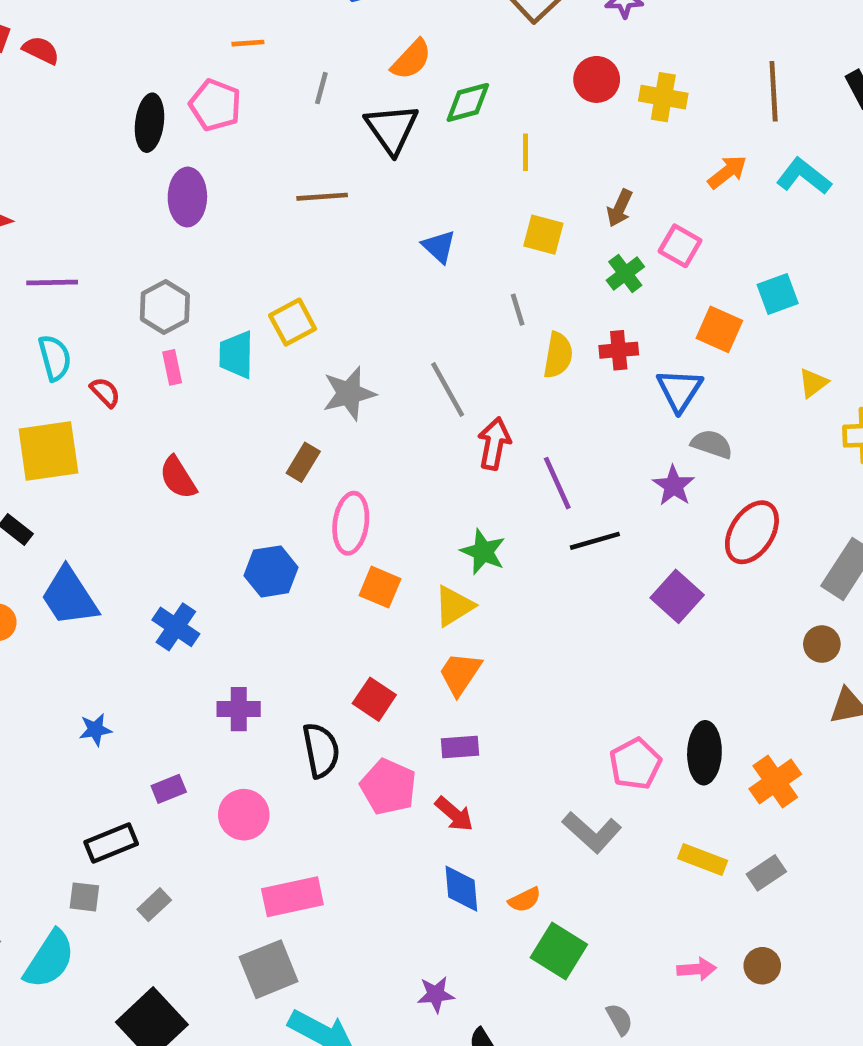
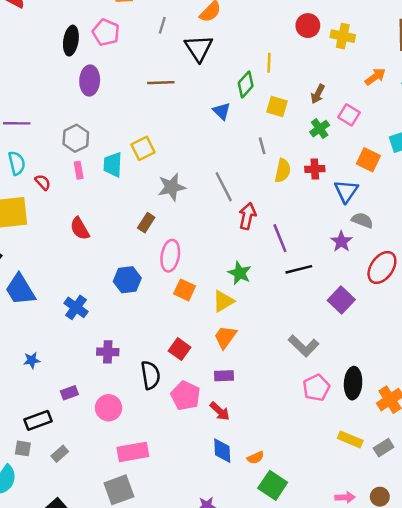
green diamond: (468, 102) -> (246, 84), moved, turned -35
gray L-shape: (592, 832) -> (304, 346), moved

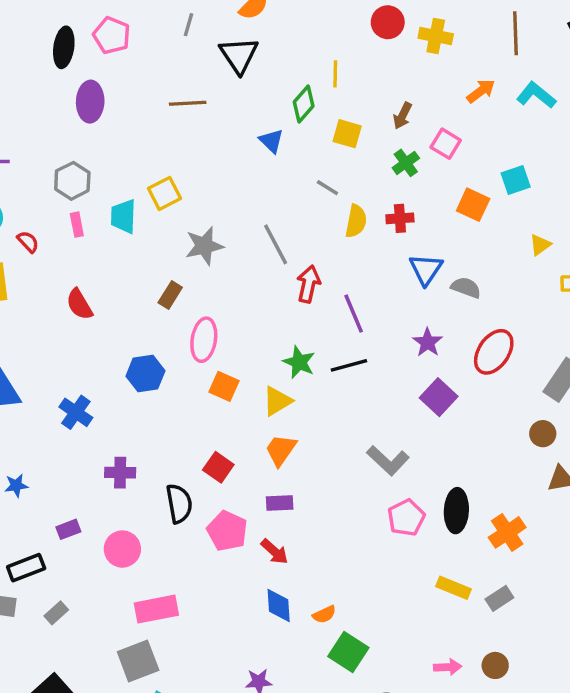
gray line: (262, 146) -> (327, 188), turned -42
blue triangle: (346, 191) -> (426, 269), moved
purple star: (341, 242) -> (428, 342), moved
black line: (299, 269) -> (349, 365), moved

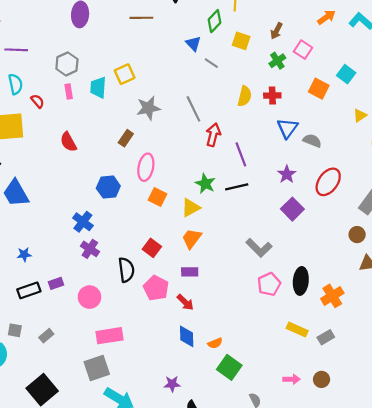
cyan square: (516, 180) -> (346, 74), turned -36
gray line: (327, 188) -> (211, 63), moved
blue cross: (76, 412) -> (83, 222), moved
purple cross: (120, 473) -> (90, 249), turned 30
black rectangle: (26, 568) -> (29, 290), moved

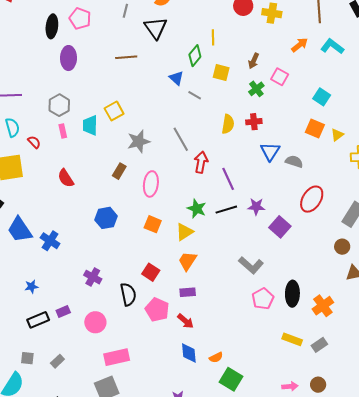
orange square: (319, 89) -> (315, 129), moved
pink ellipse: (146, 167) -> (151, 184), moved
purple star: (287, 174) -> (256, 207), moved, turned -30
blue cross: (83, 222) -> (50, 241), moved

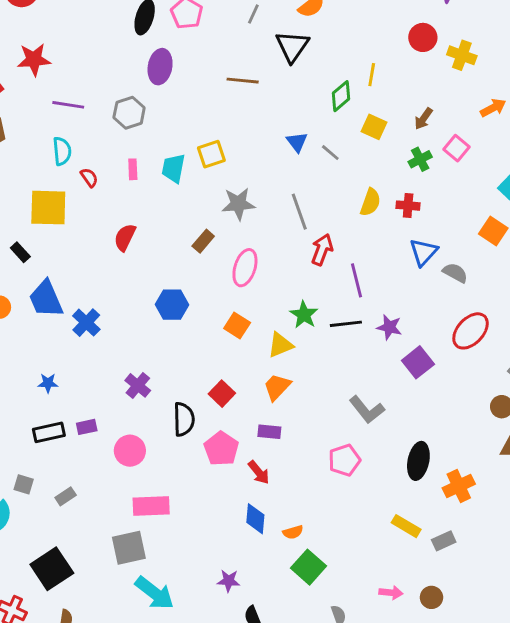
blue triangle: (176, 78) -> (297, 142), moved
gray hexagon: (59, 105) -> (129, 113), moved
red semicircle: (66, 178) -> (125, 237), turned 48
pink pentagon: (263, 299) -> (344, 460), moved

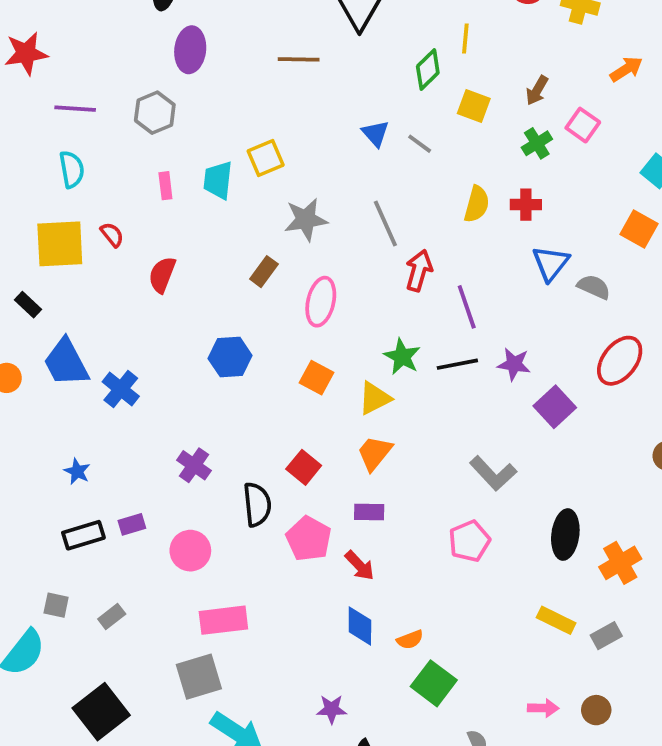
red semicircle: (89, 178) -> (112, 235), moved
blue star: (48, 383) -> (77, 471), turned 30

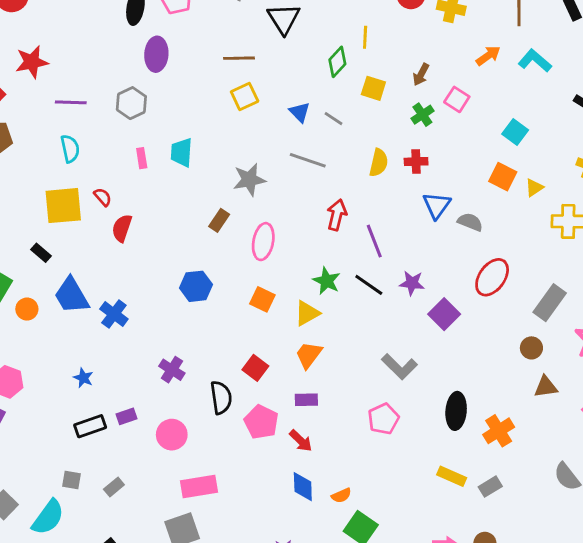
yellow square: (266, 158) -> (245, 97), moved
gray line: (385, 224) -> (308, 160), moved, turned -45
red semicircle: (162, 275) -> (122, 228), moved
black line: (457, 364) -> (369, 285), turned 48

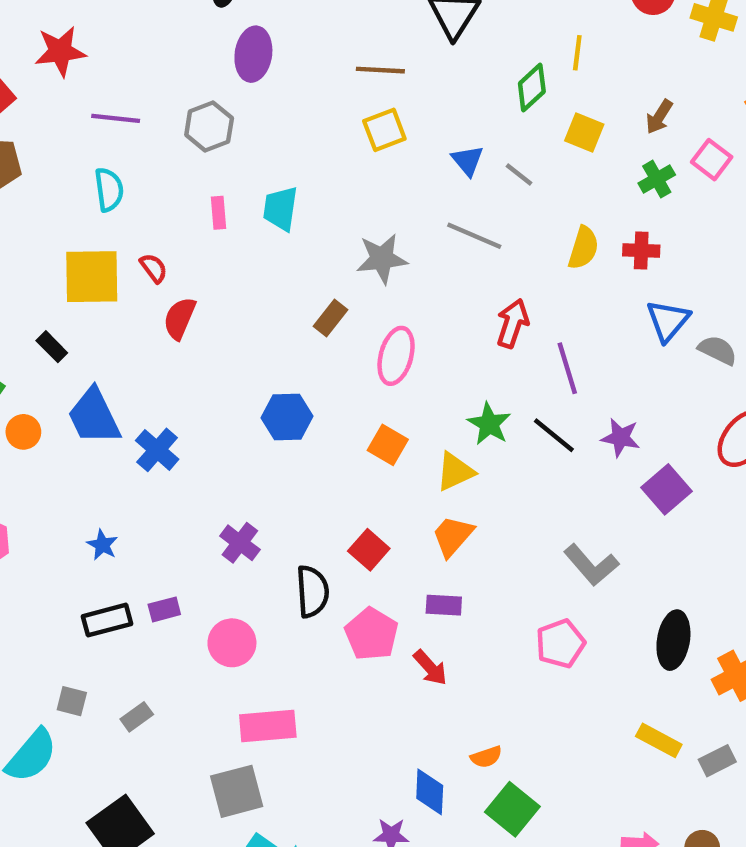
blue diamond: (303, 487) -> (430, 792), moved

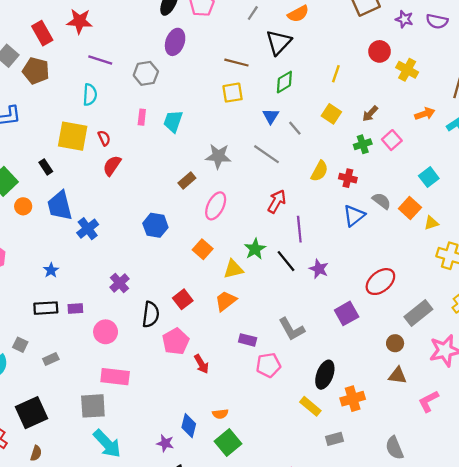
green diamond: (532, 88) -> (284, 82), moved
gray semicircle: (718, 350) -> (382, 201), moved
purple square: (666, 489) -> (347, 313), moved
purple rectangle: (444, 605) -> (248, 340), moved
yellow rectangle: (659, 740) -> (310, 406), moved

